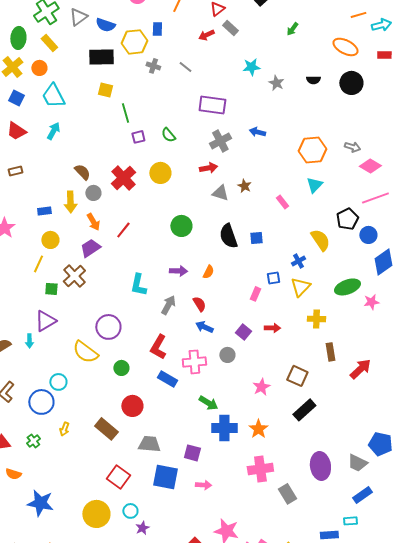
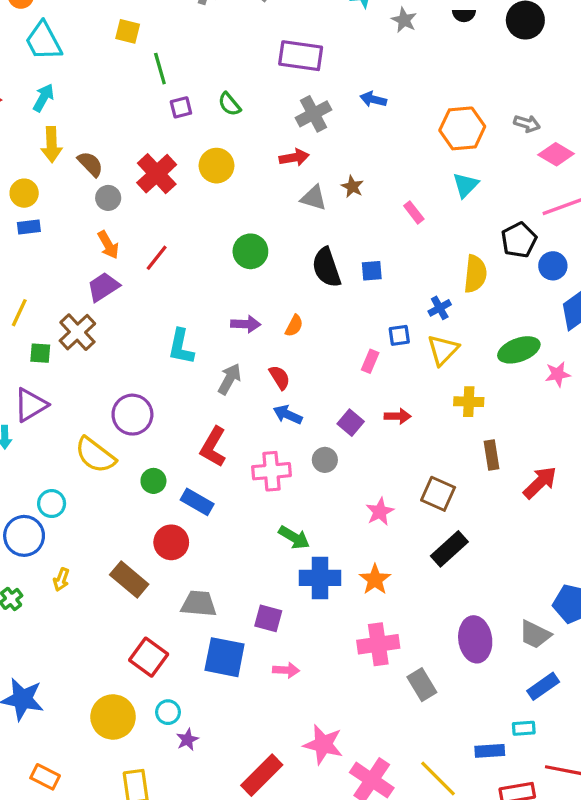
yellow arrow: (70, 202) -> (52, 145), moved
yellow circle: (50, 240) -> (24, 193), moved
yellow semicircle: (320, 240) -> (475, 274), turned 40
blue rectangle: (167, 379) -> (197, 502), moved

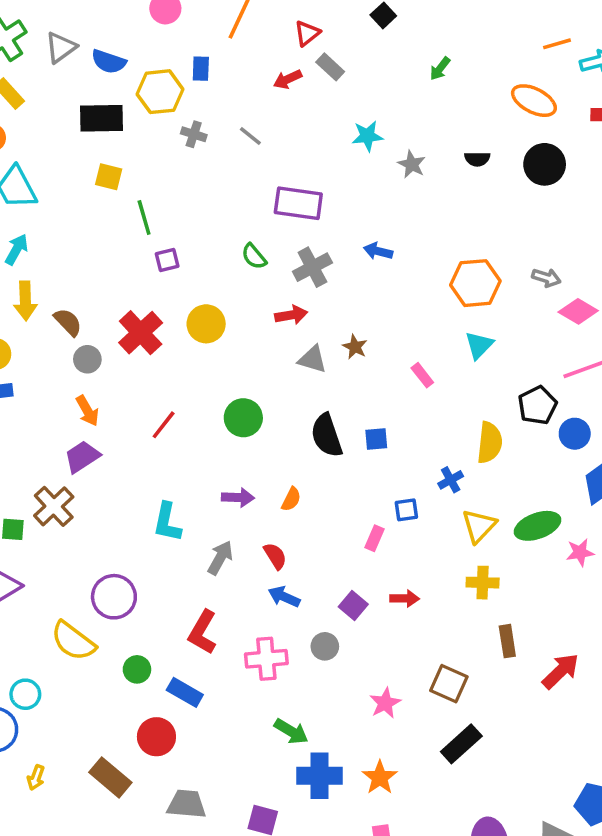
green semicircle: (229, 104) -> (254, 256), moved
red line: (157, 258) -> (164, 425), moved
yellow triangle: (443, 350) -> (479, 526), moved

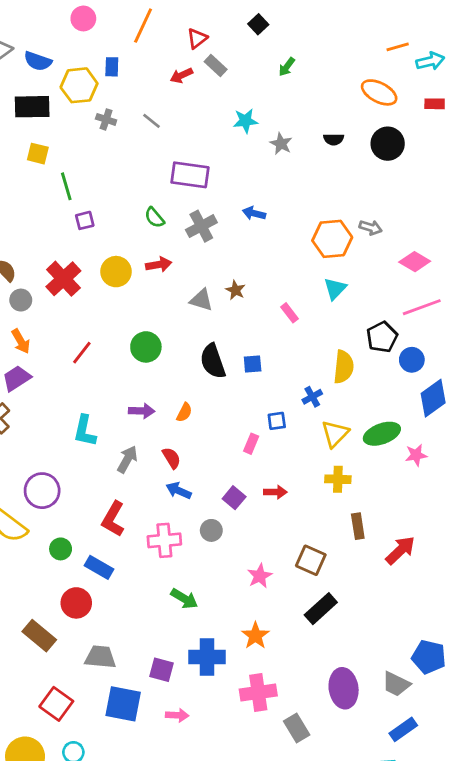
green arrow: (440, 69) -> (287, 67), moved
gray arrow: (546, 278) -> (371, 228), moved
red arrow: (291, 315) -> (159, 264), moved
blue cross: (320, 776) -> (207, 657), moved

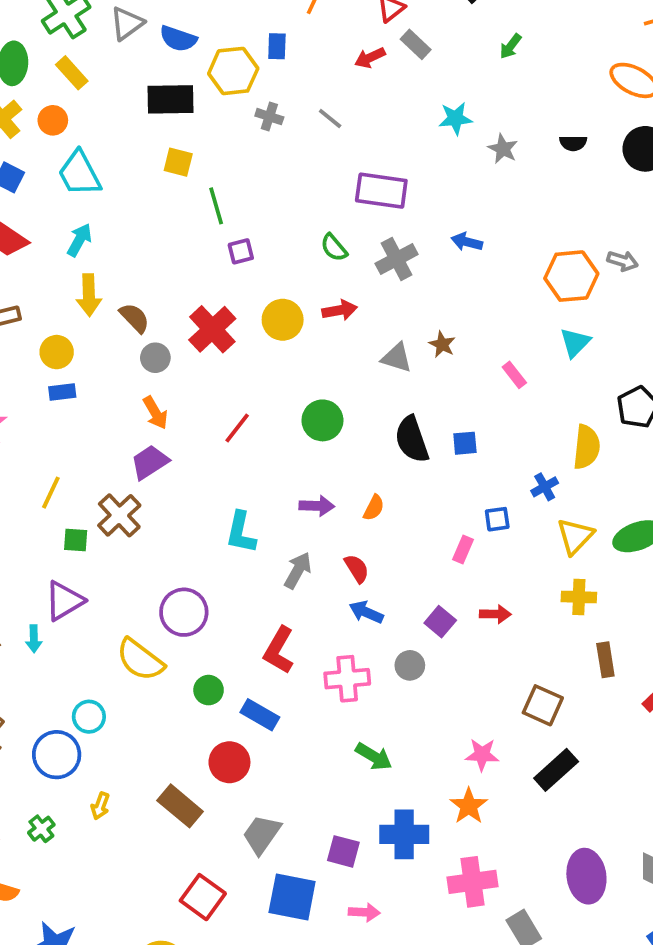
pink star: (260, 576) -> (482, 755), moved, turned 30
gray trapezoid: (100, 657) -> (262, 834), turned -60

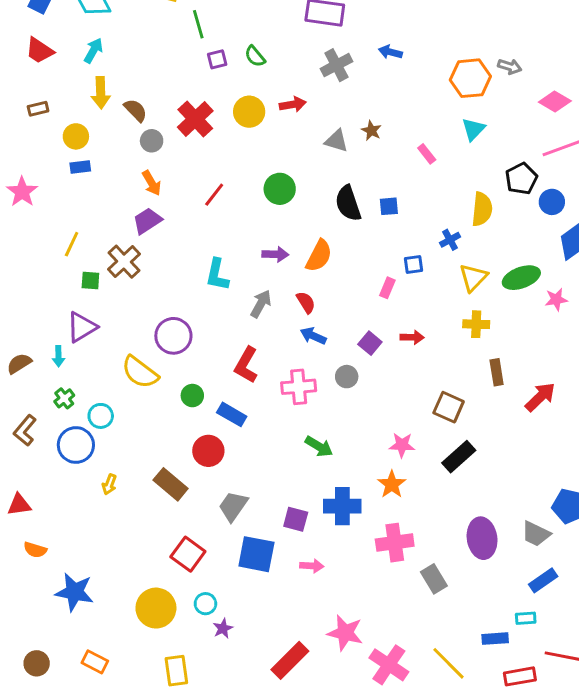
green semicircle: (334, 248) -> (255, 56), moved
orange semicircle: (374, 508) -> (319, 256), size x1.6
green cross: (41, 829) -> (64, 398), moved

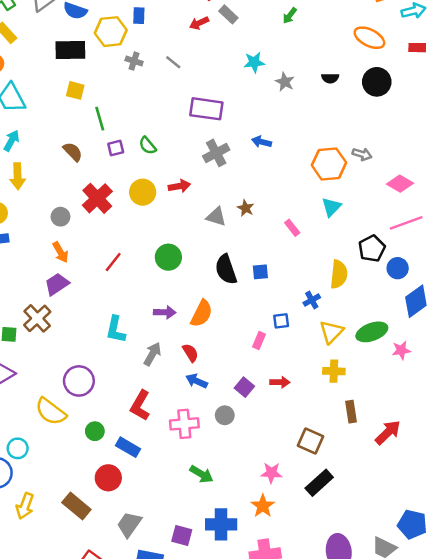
brown semicircle: (136, 110) -> (73, 152), moved
yellow arrow: (109, 484) -> (25, 506), size x1.5

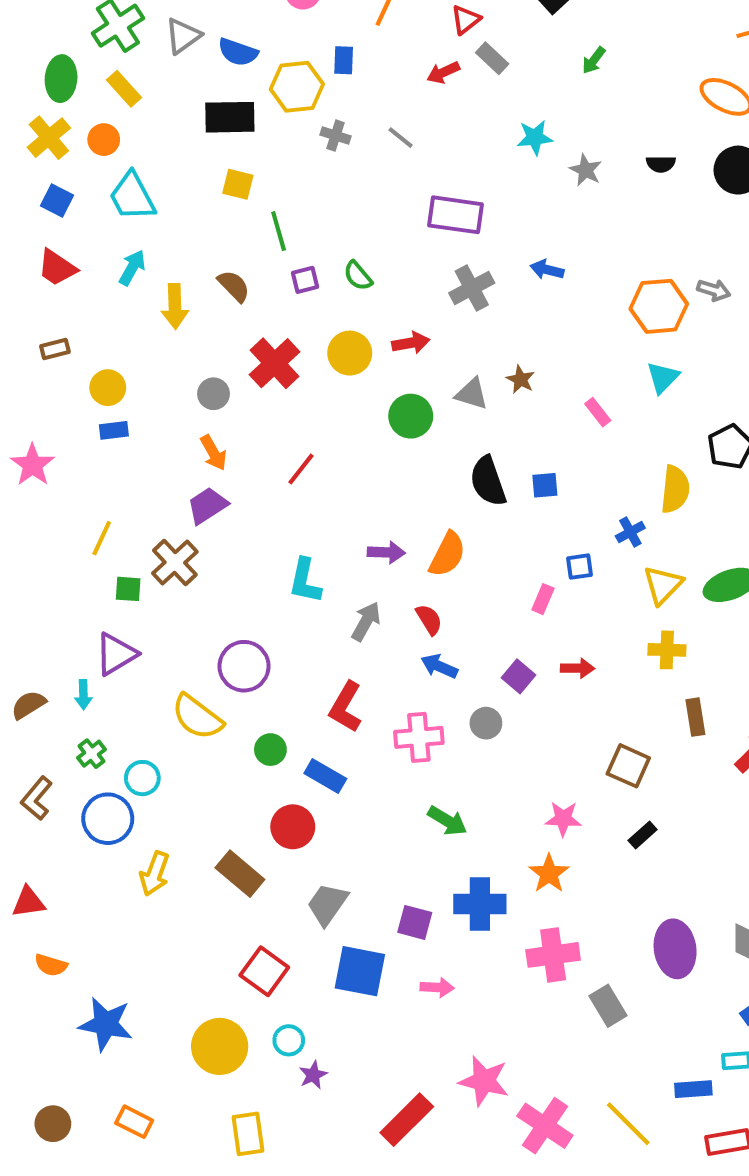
yellow arrow: (18, 176) -> (175, 306), moved
green circle: (168, 257) -> (411, 416), moved
black rectangle: (319, 483) -> (643, 835), size x0.6

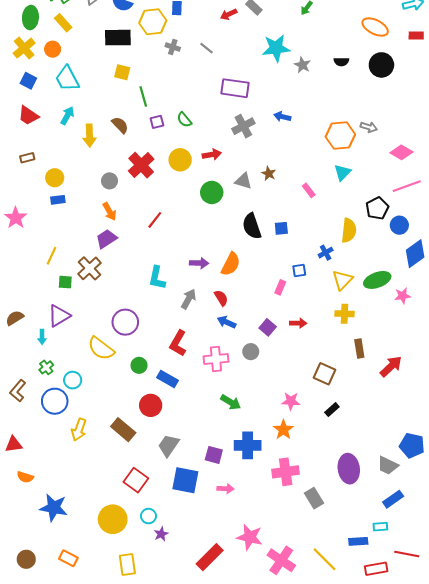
cyan star: (535, 138) -> (276, 48), size x1.5
brown semicircle: (28, 705) -> (15, 318), moved

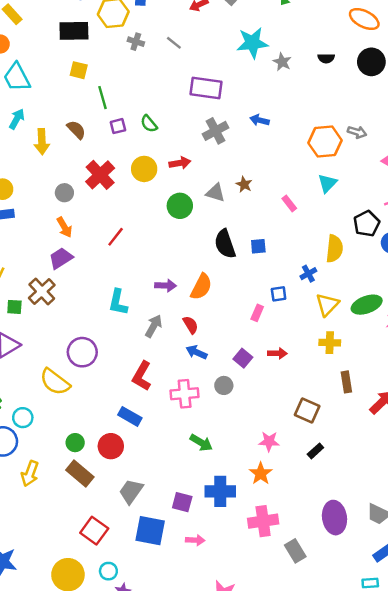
green circle: (139, 365) -> (75, 443), moved

